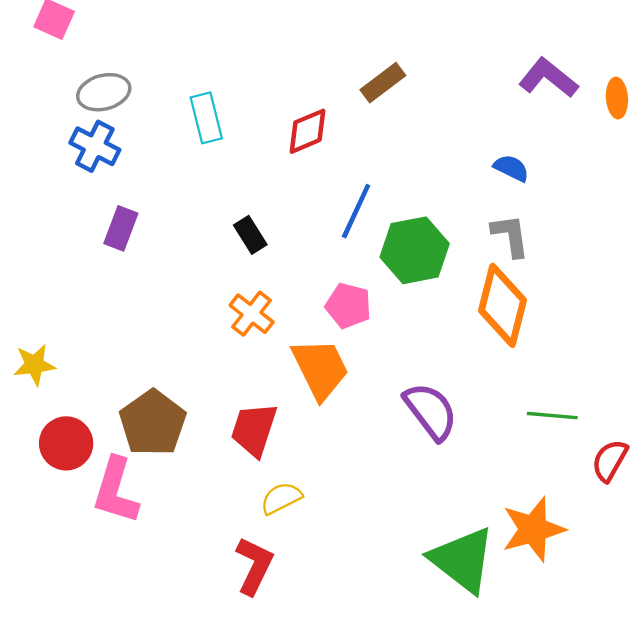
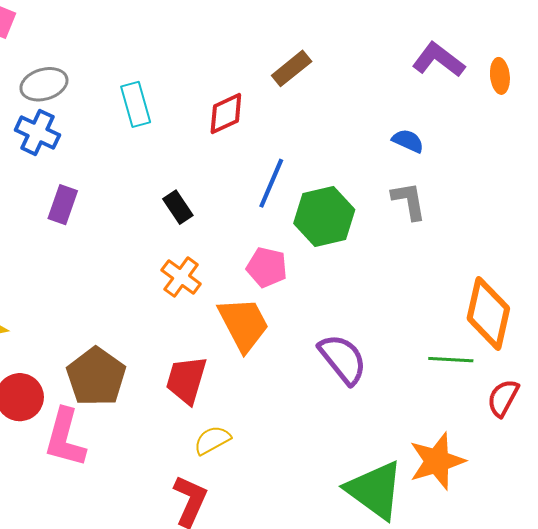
orange diamond: (503, 305) -> (488, 313), moved

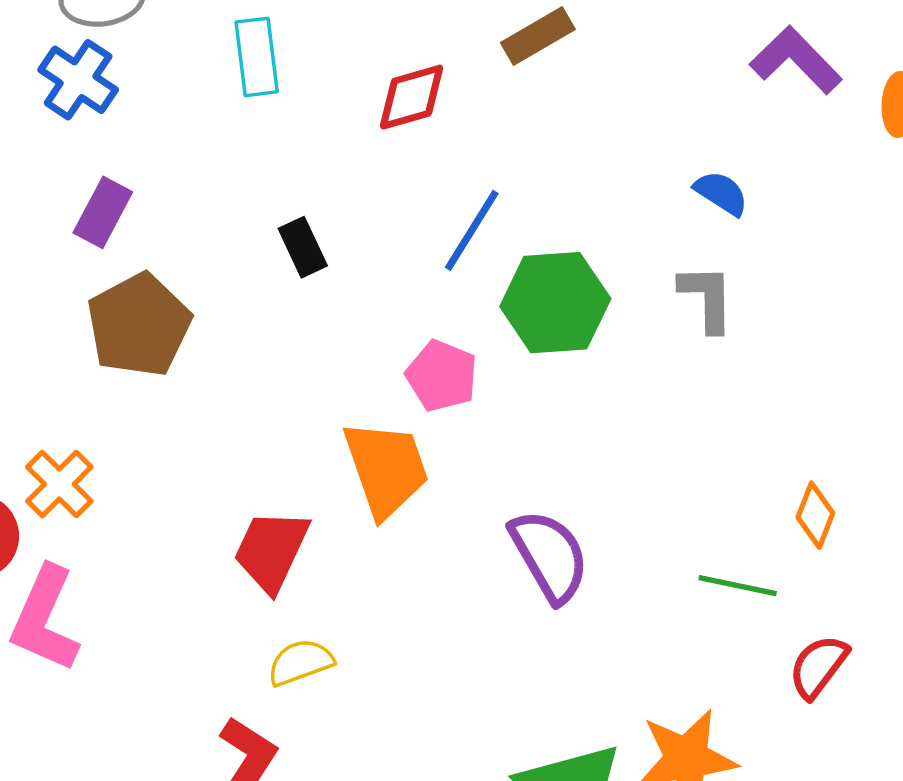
orange cross: (181, 277) -> (59, 484), moved
orange diamond: (488, 313) -> (815, 515), size x0.5
brown pentagon: (96, 377) -> (139, 325), moved

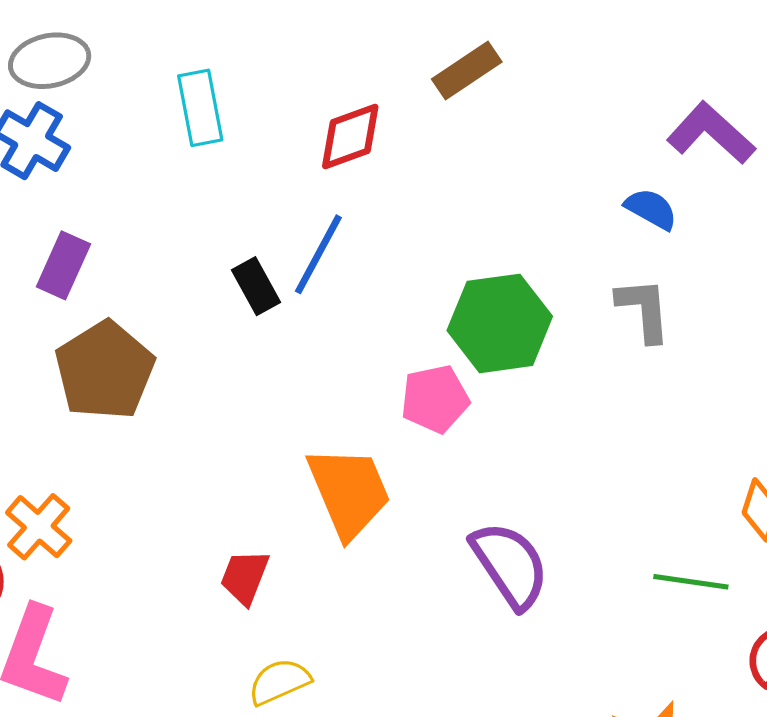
purple L-shape: (796, 60) -> (711, 133), moved
blue line: (472, 230) -> (318, 254), moved
pink pentagon: (442, 376) -> (435, 399), moved, turned -30
red trapezoid: (271, 551) -> (245, 577), size x0.7

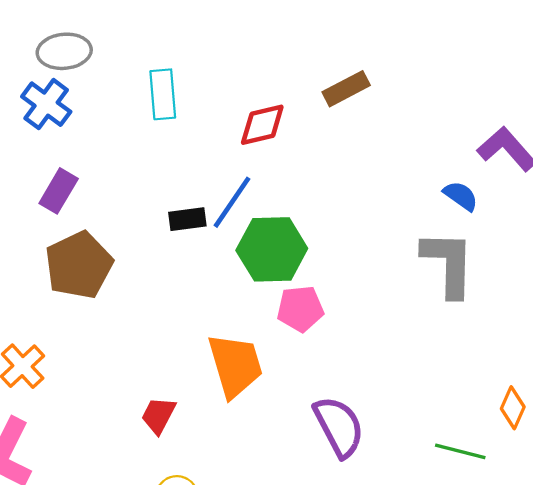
black rectangle: (256, 286) -> (187, 219), turned -75
gray L-shape: (644, 310) -> (448, 264), size x1.5
green hexagon: (500, 323) -> (272, 249), moved

